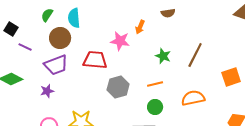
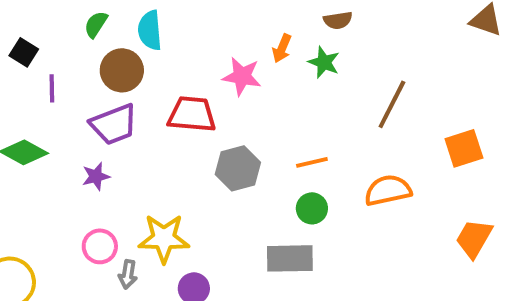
purple line: (25, 47) -> (52, 88), turned 64
green star: (163, 56) -> (324, 62), moved

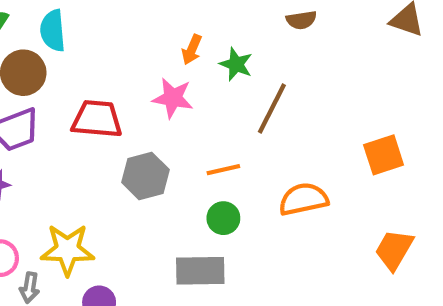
brown semicircle: (338, 20) -> (301, 20), moved
pink star: (242, 76) -> (173, 98), moved
brown line: (392, 104) -> (272, 109), moved

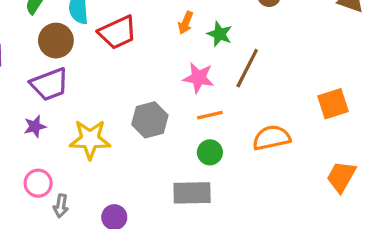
pink star: (173, 98) -> (199, 78), moved
red trapezoid: (97, 119) -> (118, 32), moved, turned 150
yellow star: (67, 250) -> (90, 139), moved

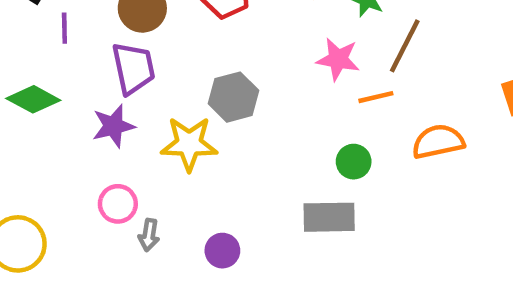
purple trapezoid: (49, 84) -> (133, 68), turned -81
orange line: (210, 115) -> (376, 97), moved
gray hexagon: (150, 120) -> (234, 97), moved
purple star: (35, 126) -> (113, 126), size x1.4

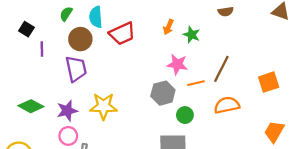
brown line: (405, 46) -> (221, 69), moved
gray hexagon: (234, 97) -> (163, 93), moved
green diamond: (33, 99) -> (31, 106), moved
purple star: (113, 126) -> (67, 111), moved

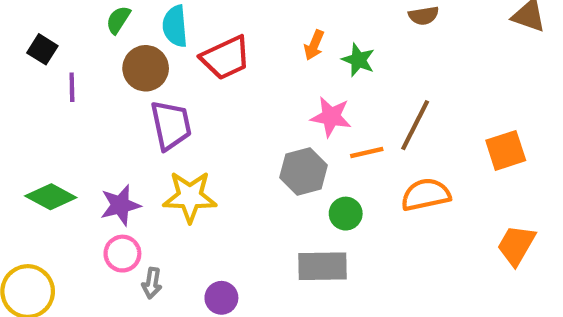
purple trapezoid: (76, 69) -> (171, 125), moved

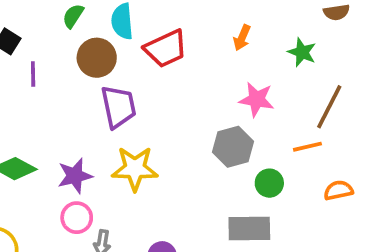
green star: (358, 60) -> (302, 52), moved
orange line: (367, 152) -> (307, 147), moved
orange semicircle: (426, 195) -> (338, 190), moved, size x0.7

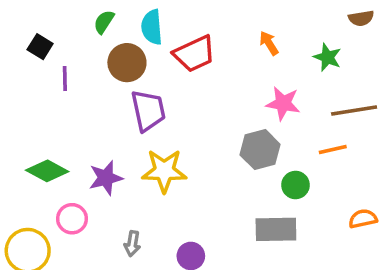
orange arrow: (242, 38) -> (269, 43), turned 125
brown line: (329, 107) -> (354, 111), turned 54
orange semicircle: (338, 190) -> (363, 219), moved
pink circle: (77, 218) -> (72, 219), moved

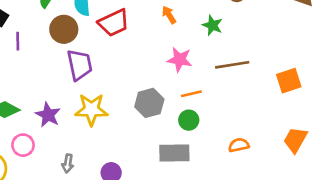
gray hexagon: (260, 150) -> (149, 103), moved
orange line: (333, 150) -> (191, 94), moved
purple star: (106, 178) -> (48, 115), turned -30

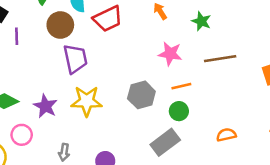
gray rectangle: (174, 153) -> (165, 142), turned -36

